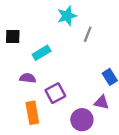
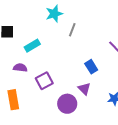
purple triangle: (102, 102) -> (84, 89), turned 32
orange rectangle: (32, 113) -> (13, 100), moved

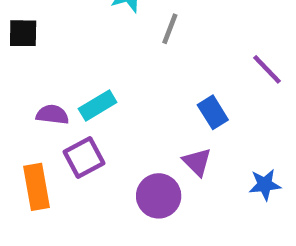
cyan rectangle: (32, 46) -> (98, 106), moved
purple square: (44, 81) -> (84, 158), moved

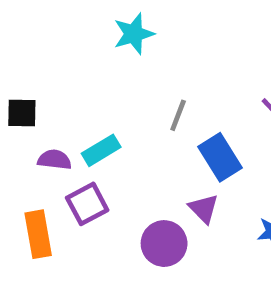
gray line: (170, 29) -> (178, 115), moved
black square: (23, 33) -> (22, 113), moved
blue rectangle: (213, 112) -> (220, 157), size x1.4

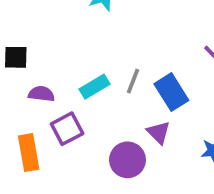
gray line: (178, 115) -> (133, 81), moved
cyan rectangle: (101, 150) -> (95, 87), moved

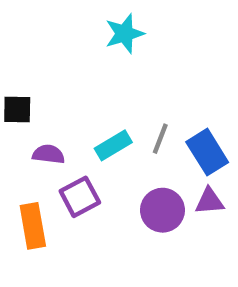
purple triangle: (159, 132) -> (209, 201), moved, turned -50
purple circle: (127, 160) -> (162, 210), moved

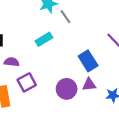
gray line: (160, 139) -> (65, 17), moved, turned -56
cyan rectangle: (113, 145) -> (44, 39), moved

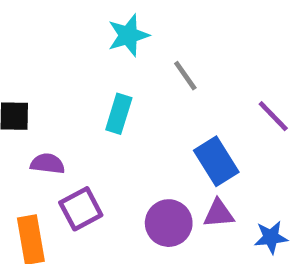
gray line: (65, 17) -> (185, 76), moved
cyan rectangle: (44, 39) -> (119, 114), turned -42

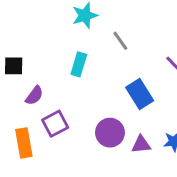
purple semicircle: (47, 164) -> (34, 96), turned 120
purple triangle: (219, 214) -> (141, 144), moved

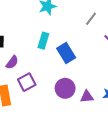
gray line: (120, 41) -> (91, 19), moved, turned 72
blue rectangle: (140, 94) -> (66, 53), moved

